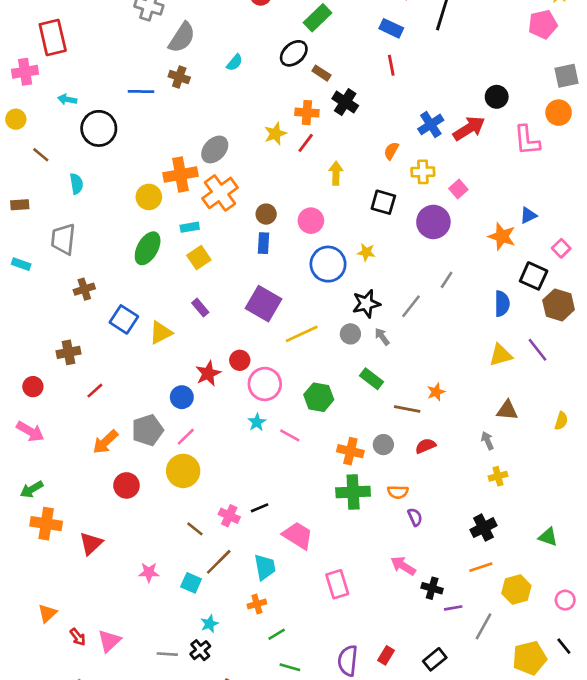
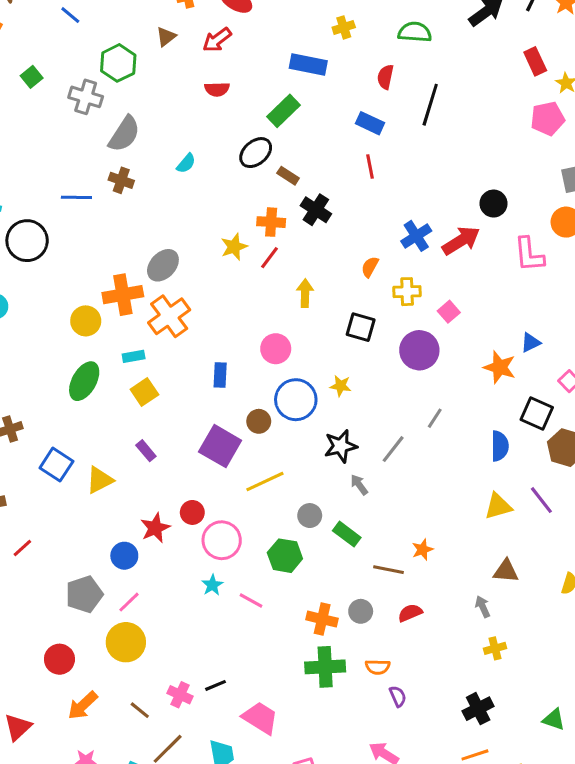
brown circle: (266, 214) -> (259, 421), moved
gray circle: (350, 334) -> (310, 516), moved
orange arrow: (105, 442) -> (83, 706), moved

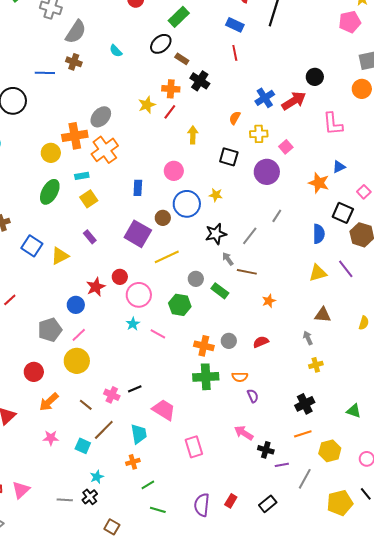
cyan semicircle: (186, 163) -> (116, 51), turned 96
pink L-shape: (529, 254) -> (333, 124), moved
brown line: (388, 570) -> (247, 272), moved

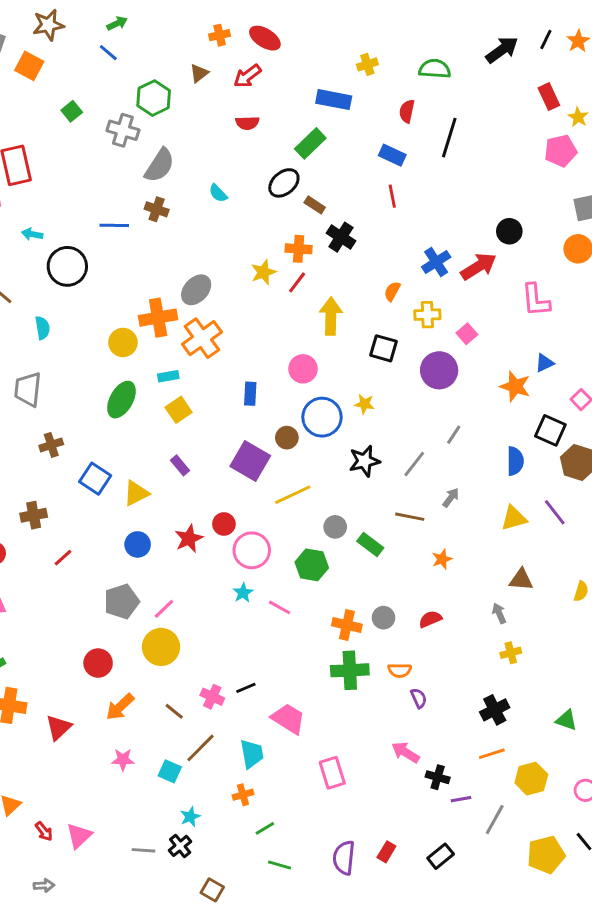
yellow arrow: (193, 135) -> (331, 316), size x1.4
gray arrow: (228, 259) -> (451, 498), moved, turned 72
blue circle: (76, 305) -> (138, 544), moved

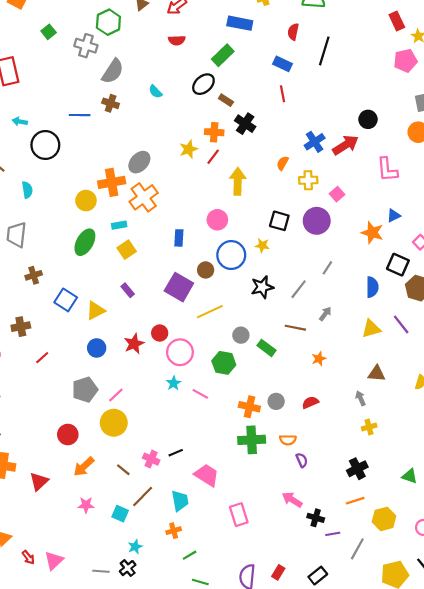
black square: (383, 348) -> (279, 221), moved

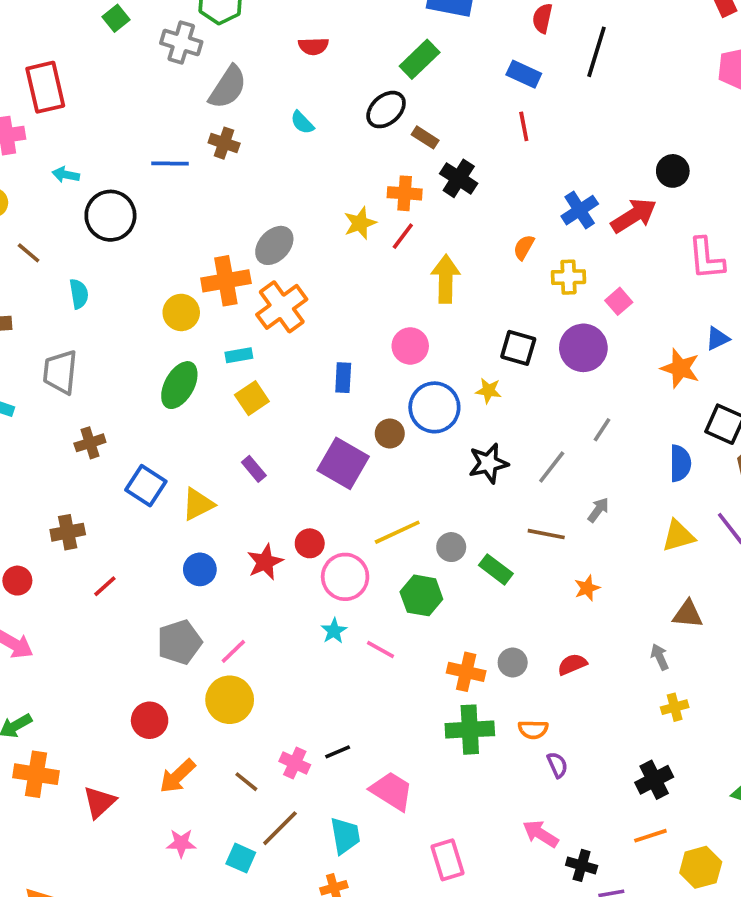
red semicircle: (177, 40) -> (313, 46), moved
yellow line: (210, 312) -> (397, 532), moved

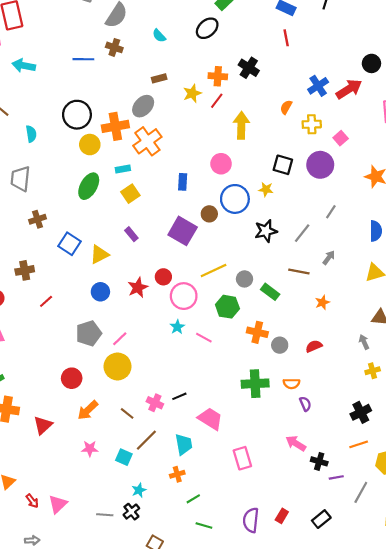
brown rectangle: (425, 137) -> (159, 78), moved, turned -48
cyan arrow: (66, 175) -> (24, 66), size x1.5
black circle: (110, 216) -> (77, 115), moved
orange cross: (466, 672) -> (257, 332), moved

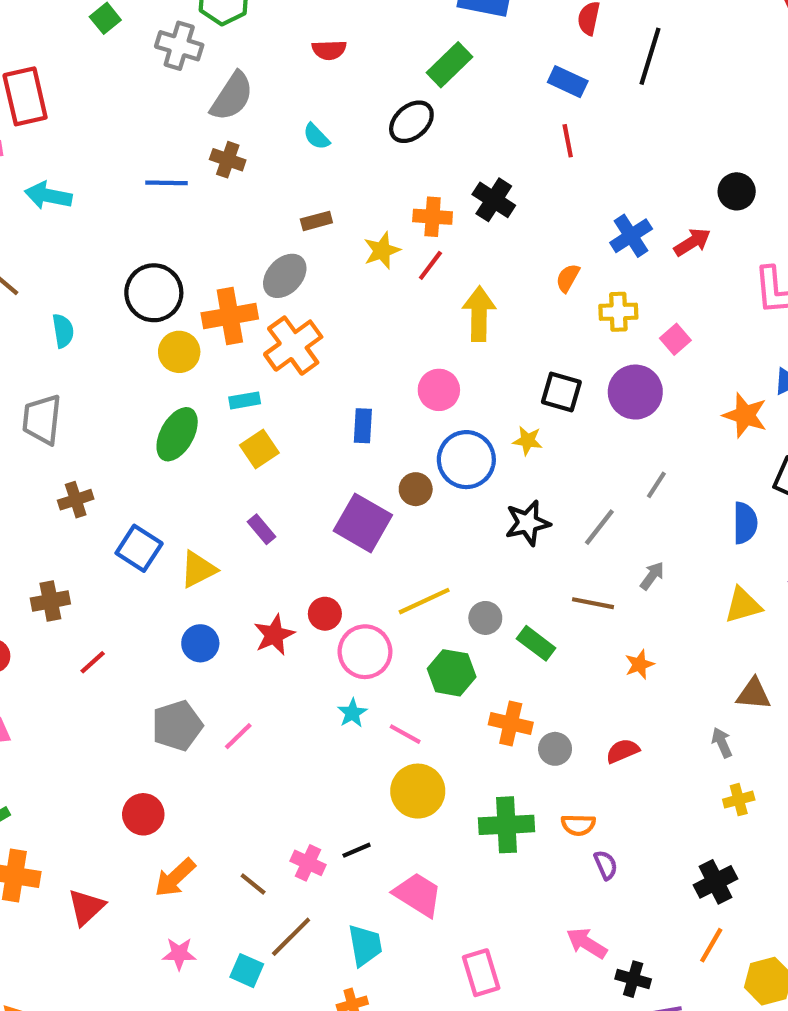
red arrow: (349, 89) -> (692, 242), size x0.7
yellow circle: (118, 366) -> (418, 791), moved
orange line: (359, 444) -> (711, 945), turned -42

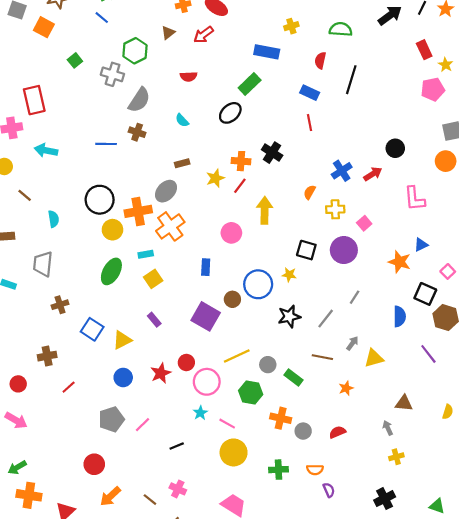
pink circle: (439, 390) -> (231, 233), moved
yellow triangle: (743, 605) -> (374, 358), moved
green cross: (506, 825) -> (278, 470), size x0.7
black line: (357, 850) -> (177, 446), moved

